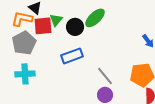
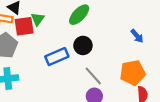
black circle: (75, 27) -> (83, 45), moved

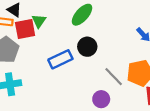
gray line: (93, 76) -> (114, 77), moved

